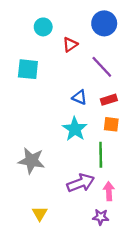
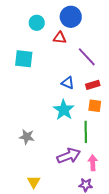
blue circle: (104, 23) -> (71, 17), moved
red triangle: (70, 45) -> (60, 38), turned 40
gray star: (31, 161) -> (27, 137), size x0.7

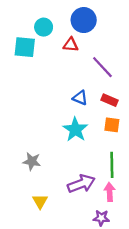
cyan square: (24, 59) -> (25, 47), moved
red rectangle: (93, 85) -> (110, 100), turned 40
green line: (86, 132) -> (112, 165), moved
yellow triangle: (34, 182) -> (40, 201), moved

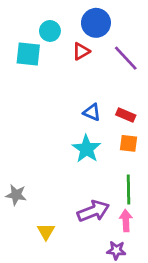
red triangle: (71, 45) -> (81, 51), turned -35
purple line: (102, 67) -> (126, 58), moved
gray star: (32, 161) -> (16, 195), moved

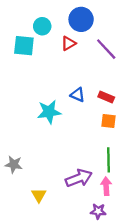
cyan star: (87, 149) -> (49, 112), moved, turned 30

